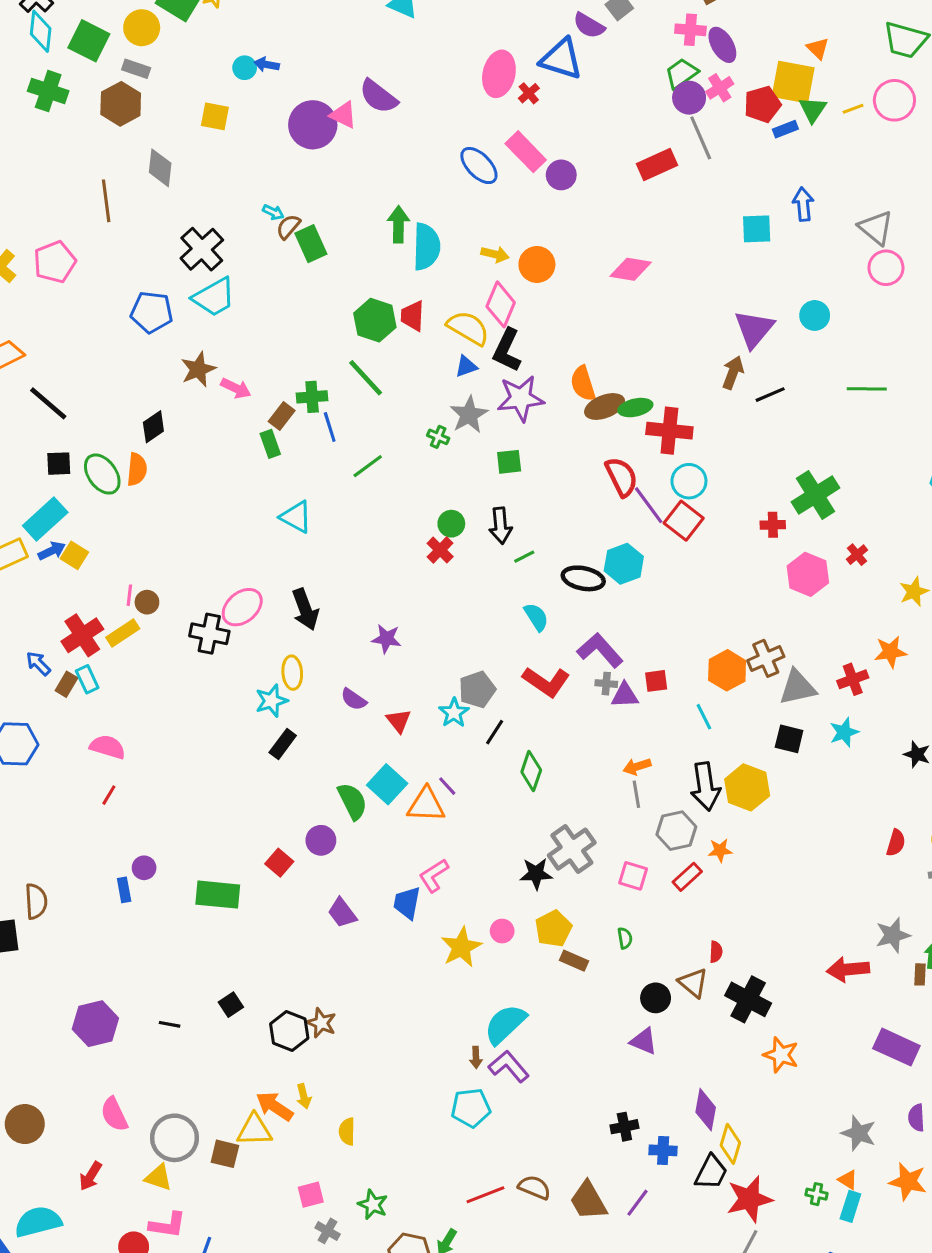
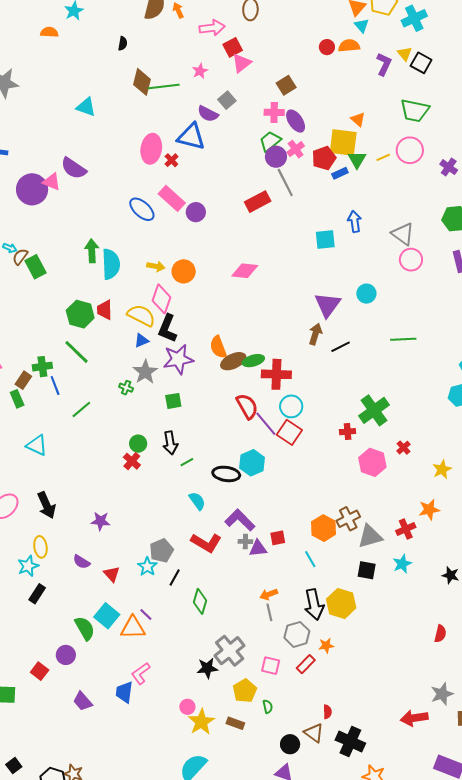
yellow pentagon: (553, 929) -> (245, 691), moved
yellow star: (461, 947) -> (201, 722), moved

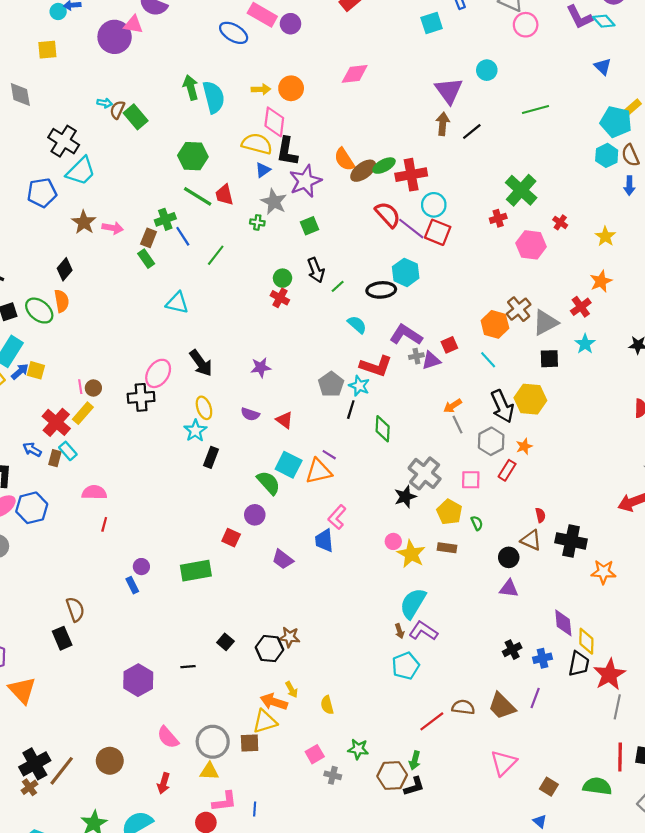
red trapezoid: (105, 310) -> (224, 195), moved
cyan star: (147, 567) -> (359, 386), moved

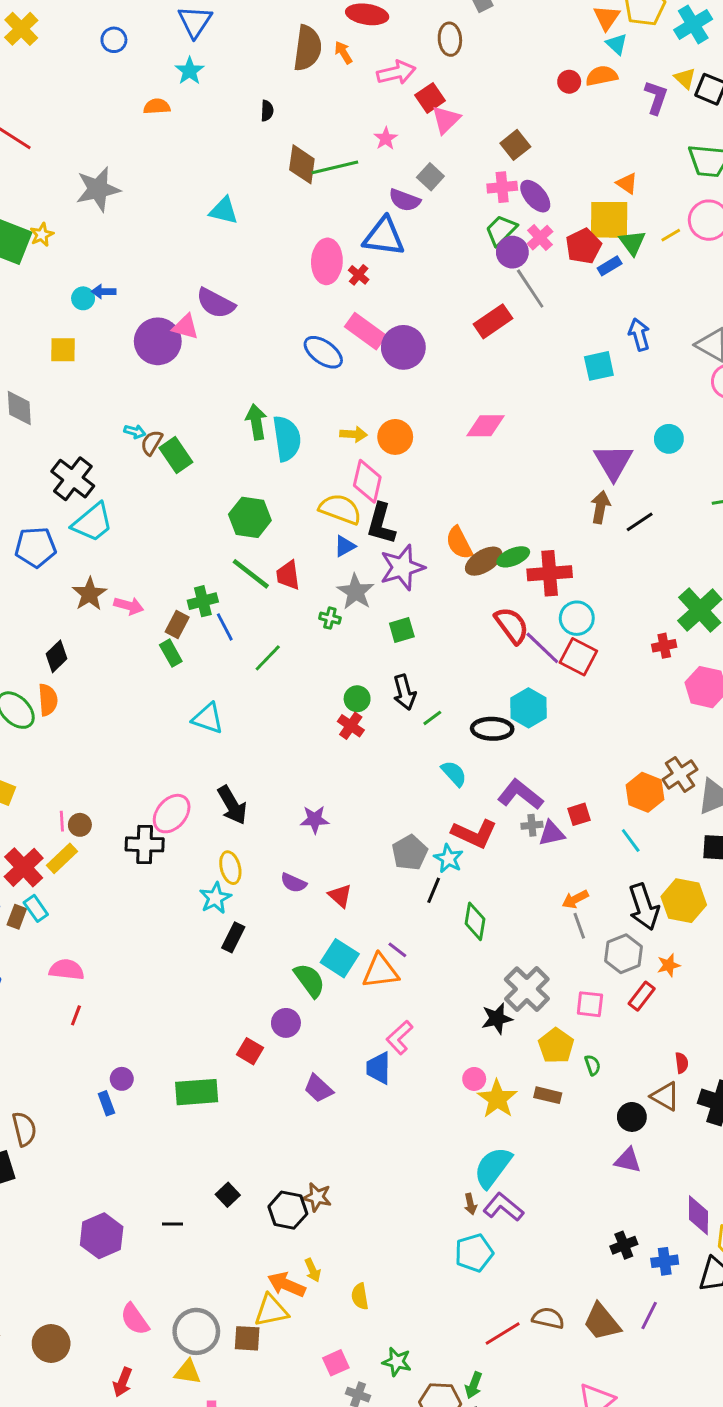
purple circle: (290, 24) -> (403, 347), size x1.5

